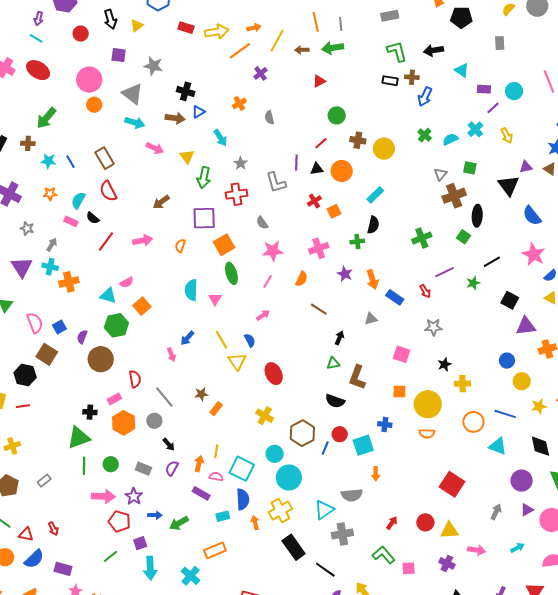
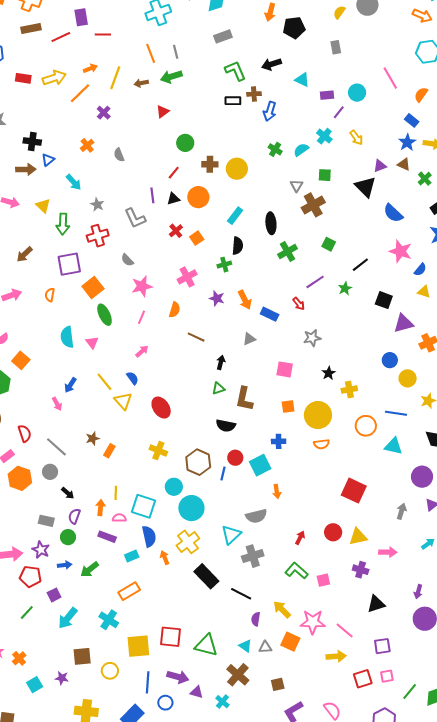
black ellipse: (477, 216) -> (271, 223), moved
green circle: (111, 464) -> (68, 537), moved
cyan arrow: (150, 568) -> (68, 618), turned 50

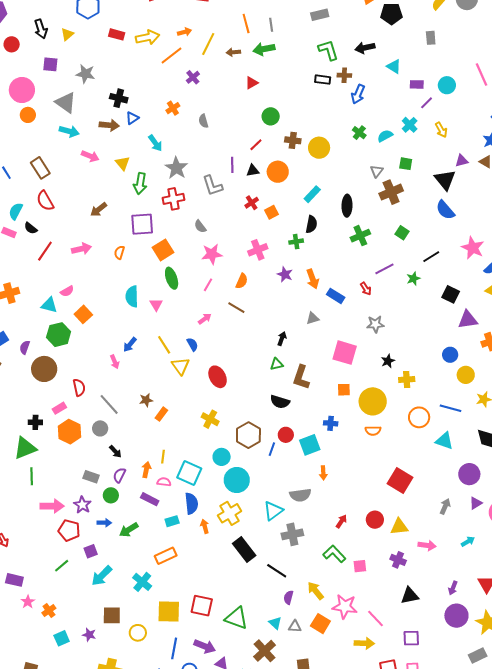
gray star: (97, 205) -> (176, 168), size x1.6
blue semicircle: (393, 213) -> (445, 210), moved
brown line: (196, 337) -> (236, 308), moved
pink square: (285, 369) -> (345, 353), size x1.4

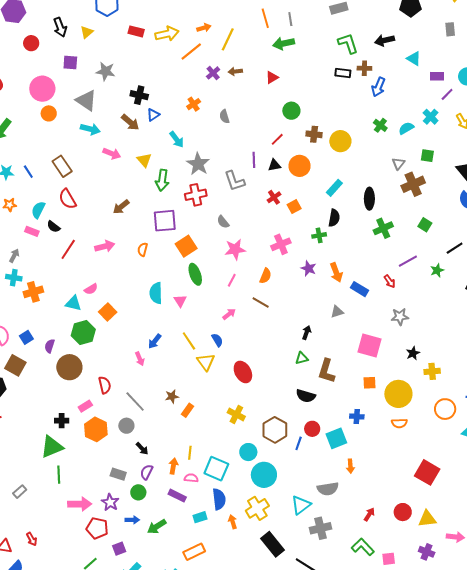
brown arrow: (233, 52) -> (235, 71), moved
brown arrow: (109, 125) -> (130, 122), turned 36

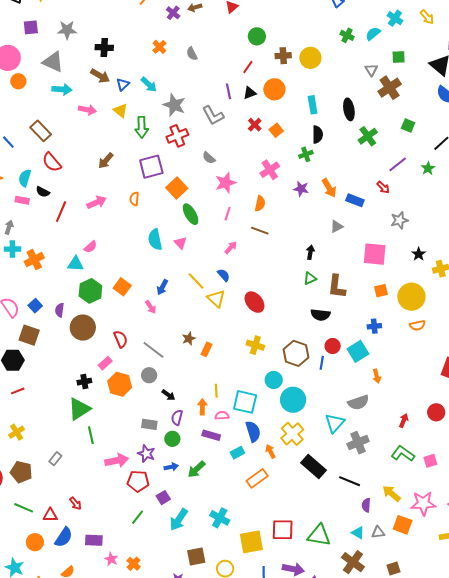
blue triangle: (153, 115) -> (123, 84), moved
cyan rectangle: (334, 188) -> (313, 105), turned -42
orange square: (108, 312) -> (122, 287), moved
orange rectangle: (194, 552) -> (257, 478), moved

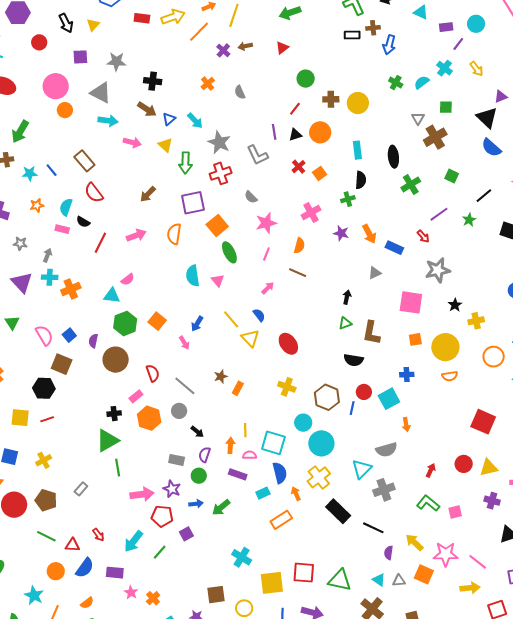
orange semicircle: (134, 199) -> (174, 234), size x1.5
gray star: (399, 220) -> (438, 270), size x1.4
cyan arrow: (179, 520) -> (133, 541), moved

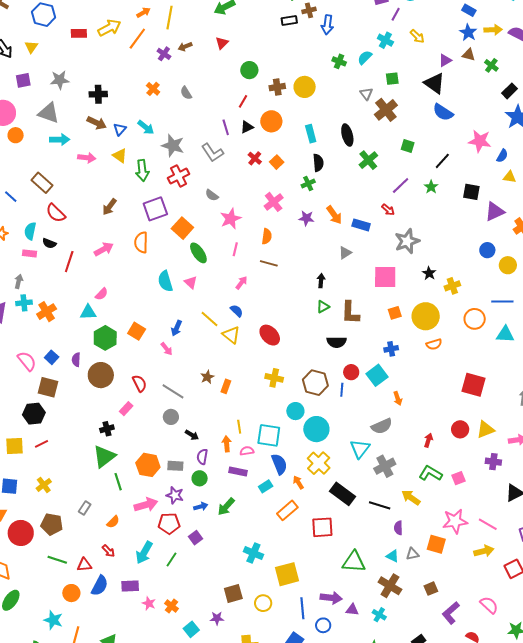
orange hexagon: (149, 418) -> (148, 465), moved
yellow arrow: (414, 542) -> (411, 498), moved
red square: (304, 573) -> (322, 527), moved
orange semicircle: (87, 603) -> (113, 522), moved

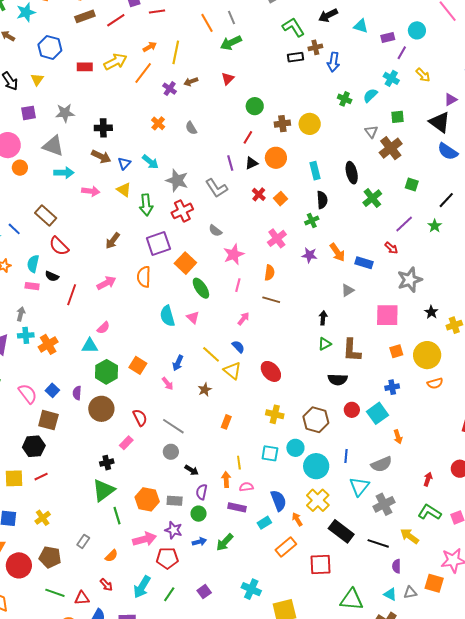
brown star: (207, 377) -> (205, 390), moved
blue line: (342, 390) -> (346, 456), moved
cyan square: (269, 435) -> (270, 453), moved, size x0.7
purple square: (195, 538) -> (204, 592), moved

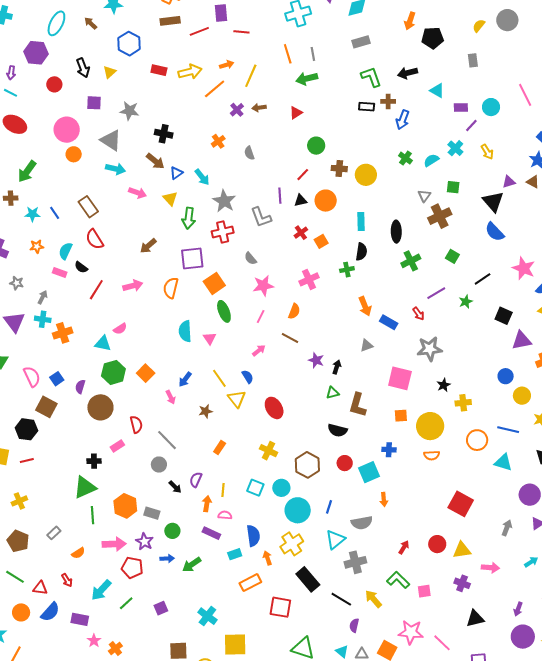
purple star: (309, 255) -> (316, 360), moved
purple semicircle: (202, 492) -> (196, 480), moved

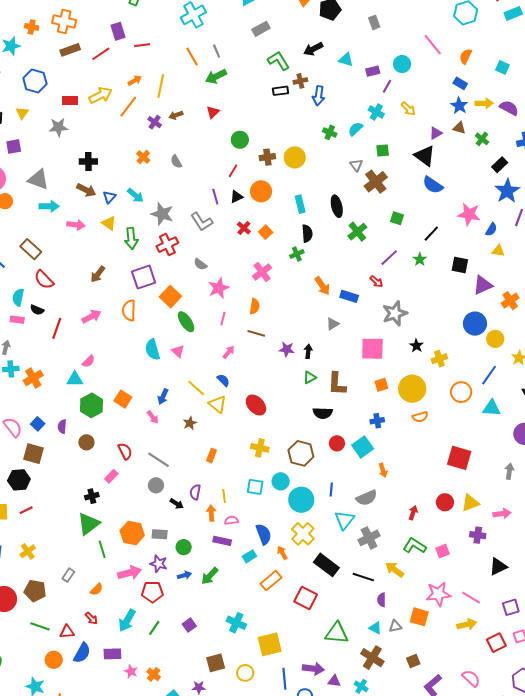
gray star: (129, 111) -> (58, 127), moved
blue circle: (506, 376) -> (475, 324), size x1.5
brown circle: (100, 407) -> (86, 442), size x0.6
blue line: (508, 430) -> (489, 375), turned -55
red square: (280, 607) -> (306, 598), turned 30

